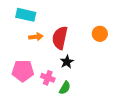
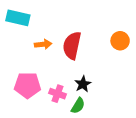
cyan rectangle: (26, 15) -> (18, 18), moved
black star: (67, 62) -> (83, 84), moved

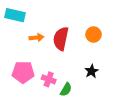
orange circle: (120, 41) -> (94, 35), moved
black star: (83, 84) -> (91, 71), moved

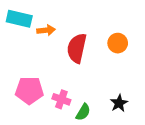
orange arrow: (36, 38) -> (46, 30), moved
black star: (91, 71) -> (119, 103), moved

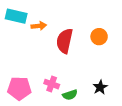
pink pentagon: (29, 90) -> (19, 88), moved
green semicircle: (83, 112) -> (70, 95), turned 40

